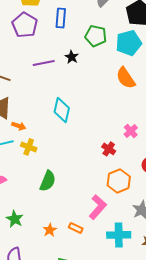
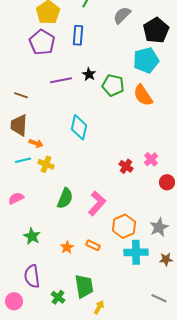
green pentagon: (96, 36) -> (113, 85), moved
pink cross: (131, 131) -> (151, 159), moved
orange hexagon: (119, 181) -> (124, 226), moved
pink L-shape: (98, 207) -> (97, 203), moved

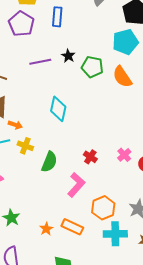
pink cross: (151, 159) -> (124, 155), moved
red cross: (126, 166) -> (90, 157), moved
green semicircle: (65, 198) -> (49, 162), moved
orange rectangle: (93, 245) -> (72, 227), size x1.5

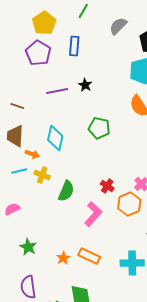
green pentagon: (92, 67) -> (99, 128), moved
cyan diamond: (58, 109) -> (55, 138), moved
orange hexagon: (103, 208) -> (129, 204), moved

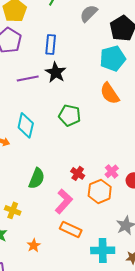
blue rectangle: (74, 46) -> (51, 44), moved
black star: (85, 85) -> (56, 72), size x1.5
yellow cross: (42, 175) -> (13, 210), moved
orange rectangle: (89, 256) -> (71, 229), moved

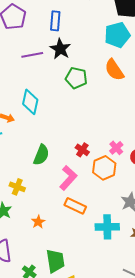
green pentagon: (70, 115) -> (76, 78), moved

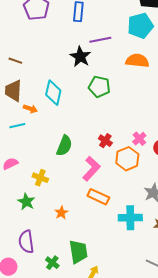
black star: (60, 49) -> (80, 57), moved
purple line: (32, 55) -> (100, 40), moved
orange semicircle: (114, 70) -> (137, 61), turned 130
green pentagon: (76, 78) -> (99, 87), moved

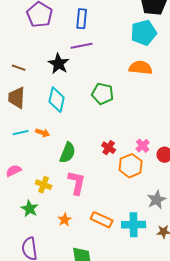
purple line: (100, 40) -> (82, 46), moved
black star: (80, 57) -> (59, 64), moved
orange arrow: (30, 109) -> (43, 133), moved
pink L-shape: (91, 169) -> (77, 183), moved, turned -30
orange rectangle: (98, 197) -> (102, 220), moved

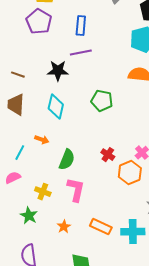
black star: (59, 64) -> (58, 71), turned -30
cyan line: (21, 133) -> (20, 153), moved, turned -49

